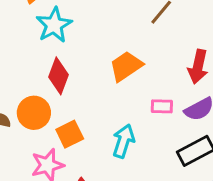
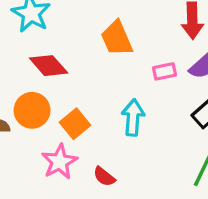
orange trapezoid: (126, 66) -> (117, 38), turned -66
red diamond: (59, 76) -> (49, 66), turned -48

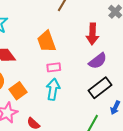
pink rectangle: (165, 71) -> (54, 67), moved

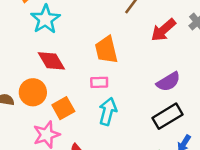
red arrow: (92, 34) -> (163, 30), moved, turned 40
pink rectangle: (54, 67) -> (99, 82), moved

